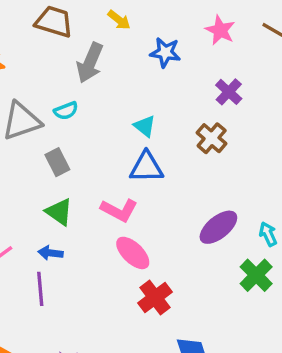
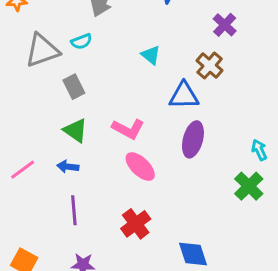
blue triangle: (146, 167) -> (184, 96), moved
purple ellipse: (218, 227) -> (193, 139), moved, turned -36
purple line: (40, 289) -> (74, 210), moved
red cross: (155, 297) -> (136, 224), moved

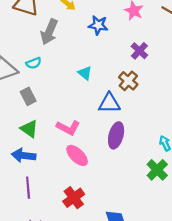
blue arrow: (68, 167) -> (24, 155), size x1.5

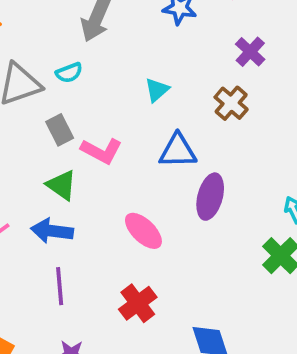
cyan triangle: (85, 73) -> (157, 90), turned 40
blue triangle: (109, 103) -> (178, 151), moved
pink L-shape: (68, 128) -> (102, 151), moved

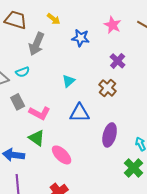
green triangle: (62, 185) -> (37, 138), moved
purple ellipse: (210, 197) -> (110, 135), moved

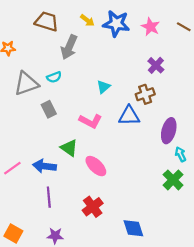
blue star: (81, 38) -> (116, 24), moved, size x1.4
brown cross: (108, 88) -> (145, 94), turned 30
pink L-shape: (40, 113) -> (91, 121), moved
blue triangle: (80, 113) -> (129, 116), moved
purple ellipse: (110, 135) -> (169, 131), moved

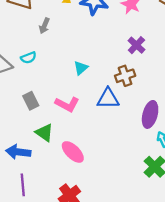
gray arrow: (69, 47) -> (44, 26), size x0.6
gray rectangle: (49, 109) -> (31, 101), moved

